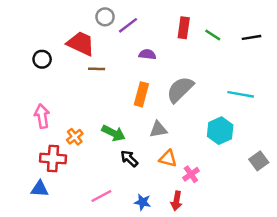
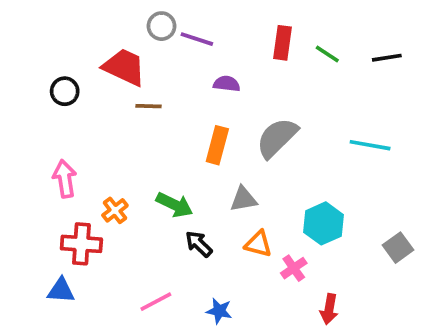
purple line: (128, 25) -> (197, 39), turned 55
cyan hexagon: (220, 131) -> (323, 223), moved
red arrow: (176, 201) -> (329, 309), moved

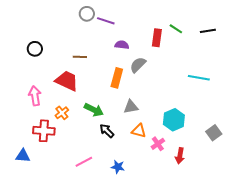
red rectangle: (283, 43) -> (157, 38), moved
red trapezoid: (124, 67) -> (67, 81), moved
gray semicircle: (277, 138) -> (138, 65), moved, size x0.7
blue triangle: (61, 290) -> (23, 156), moved
red arrow: (329, 309) -> (180, 156), moved

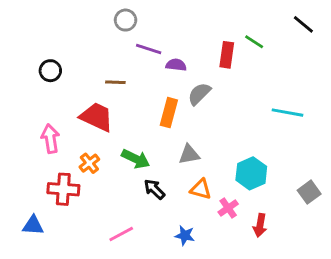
purple line: (106, 21) -> (149, 49), moved
black line: (208, 31) -> (303, 24), moved, turned 49
blue star: (118, 167) -> (185, 235), moved

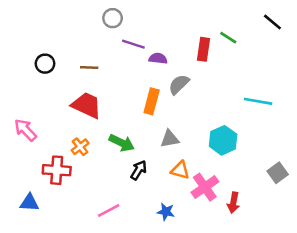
brown line: (115, 82) -> (89, 68), moved
pink arrow: (50, 139) -> (25, 130), moved, turned -35
cyan hexagon: (251, 173) -> (223, 140), moved
black arrow: (154, 189) -> (139, 170), turned 78
pink cross: (228, 208) -> (205, 187), size x1.5

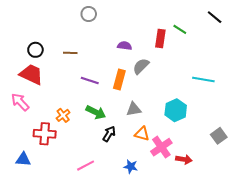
purple line: (133, 44) -> (90, 81), moved
red trapezoid: (87, 105) -> (31, 74), moved
red arrow: (233, 203) -> (184, 159), turned -91

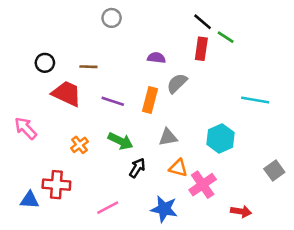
black line: (215, 17) -> (203, 22), moved
red trapezoid: (31, 74) -> (67, 94), moved
red cross: (45, 134) -> (56, 185), moved
red arrow: (184, 159) -> (241, 212), moved
blue star: (131, 167) -> (164, 209), size x1.5

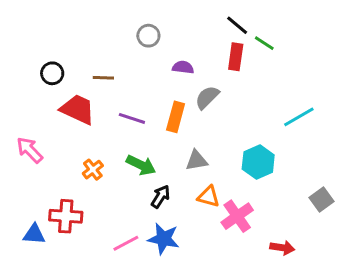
gray circle: (112, 18) -> (148, 36), moved
cyan line: (255, 100) -> (299, 117), turned -40
blue star: (164, 209) -> (163, 239), moved

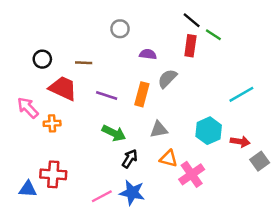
pink arrow: (30, 150) -> (28, 108), moved
orange cross: (93, 170) -> (52, 123), moved, turned 35
red arrow: (282, 248) -> (240, 142), moved

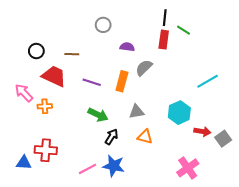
black line: (192, 20) -> (165, 18), turned 56
red arrow: (240, 142) -> (202, 131), moved
pink cross: (192, 174) -> (188, 168), moved

